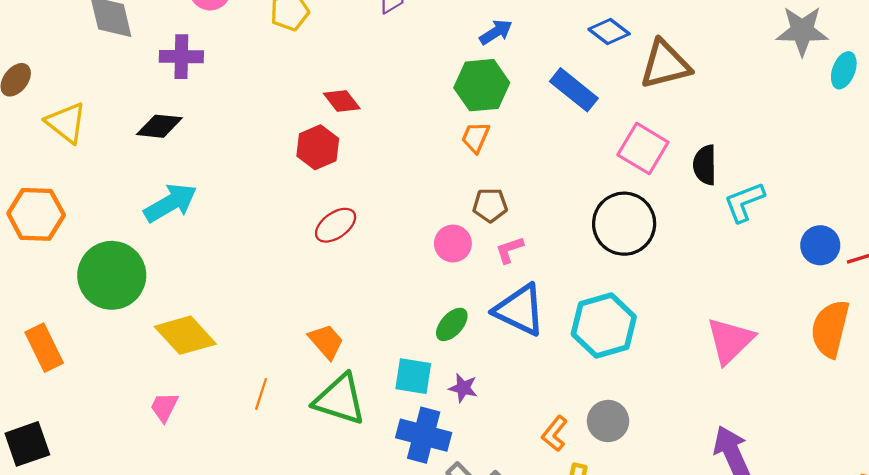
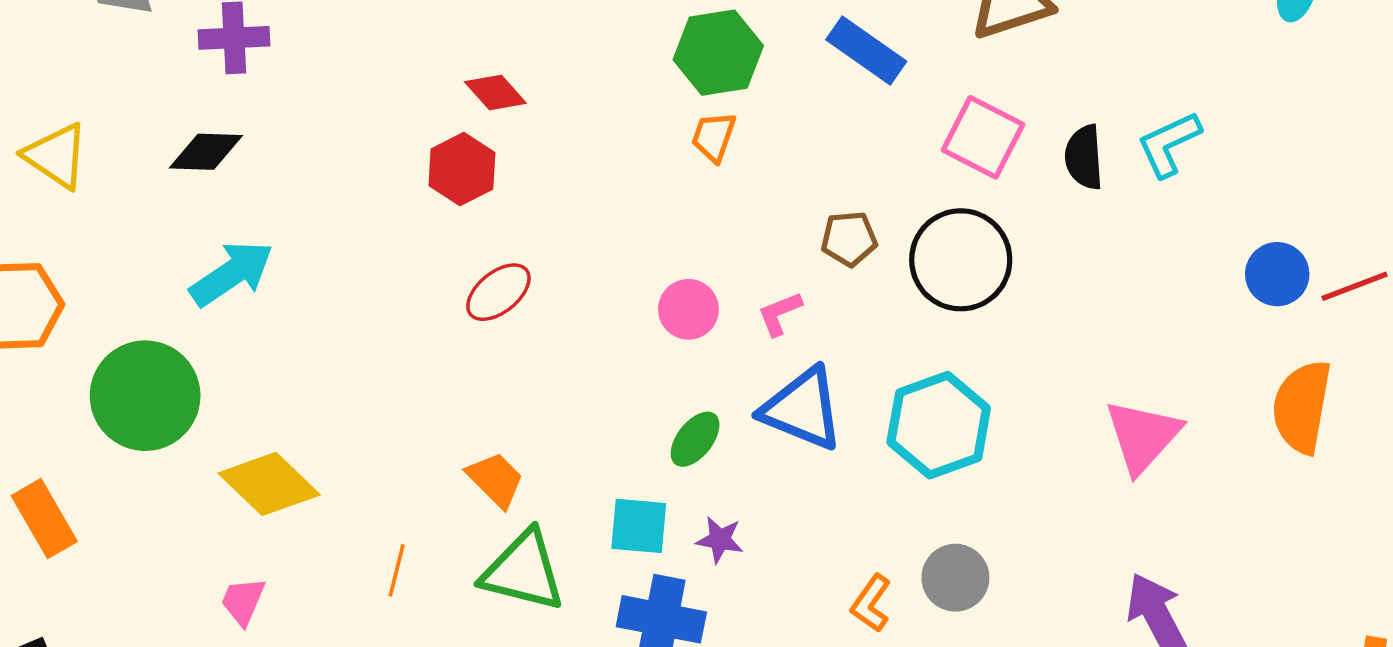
cyan L-shape: (744, 202) -> (1169, 144), moved
brown pentagon: (490, 205) -> (849, 239), moved

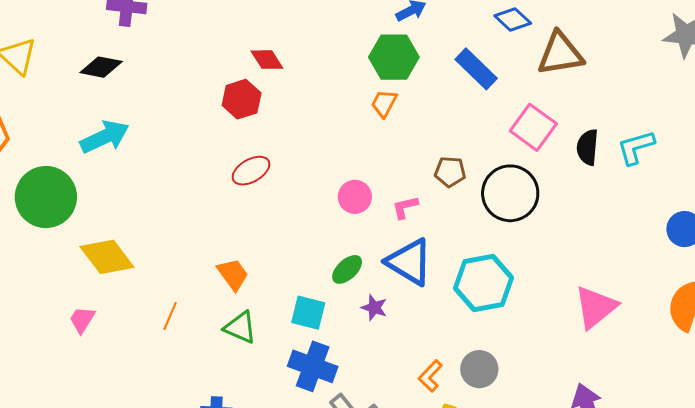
purple star: (720, 540) -> (374, 308), moved
green triangle: (523, 571) -> (240, 327), size x0.7

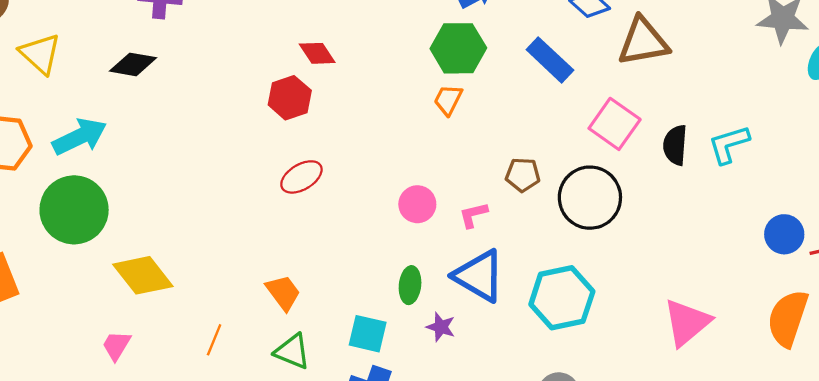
cyan arrow: (105, 137) -> (80, 137), moved
green ellipse: (347, 269) -> (410, 285), turned -40

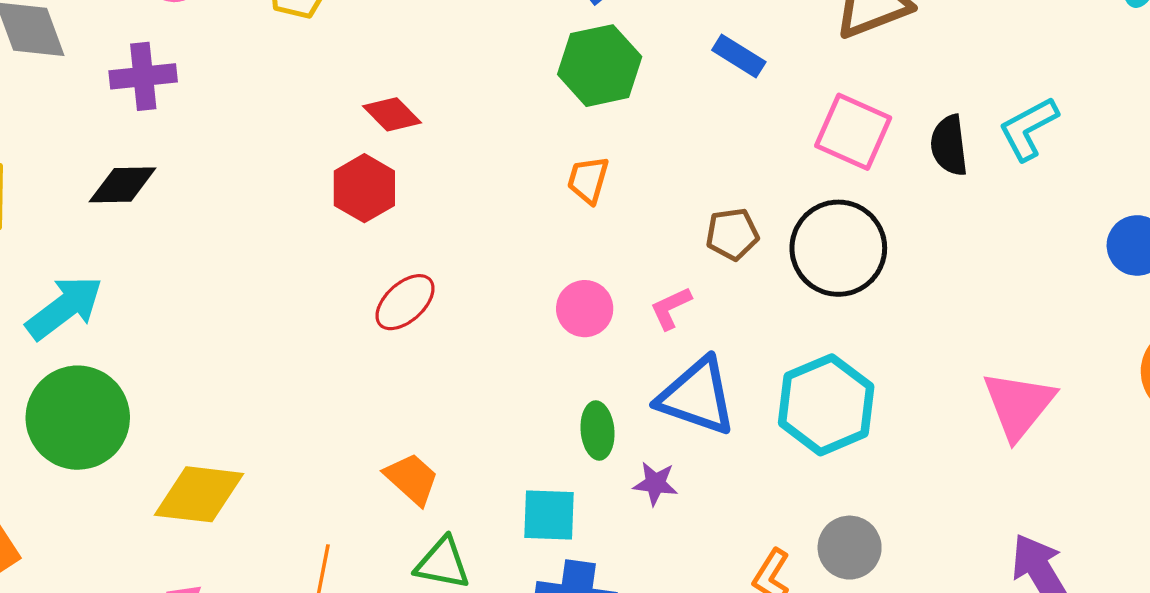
blue rectangle: (550, 60) -> (739, 56), size x0.7
orange trapezoid: (448, 100) -> (588, 180), moved
yellow diamond: (143, 275) -> (199, 494), turned -34

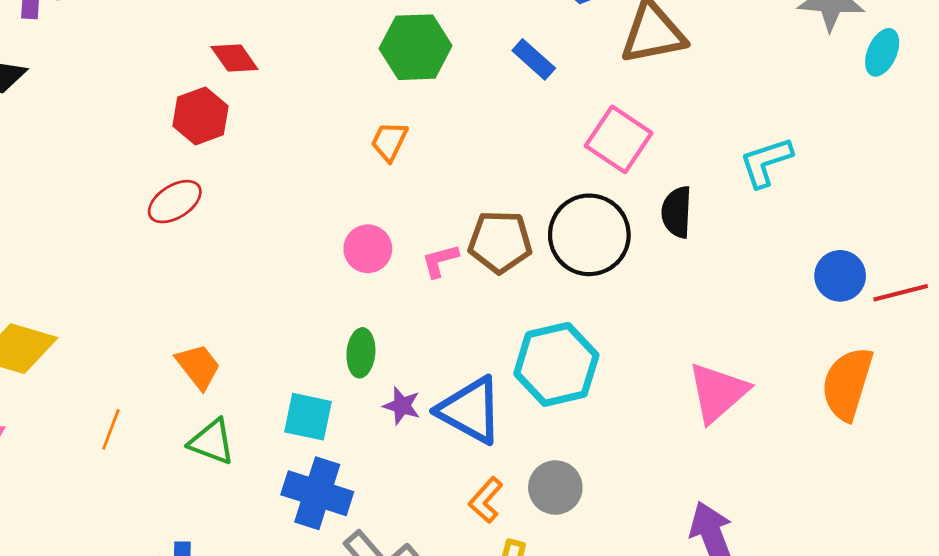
black semicircle: (949, 145) -> (677, 212), moved
brown pentagon: (732, 234) -> (500, 242), moved, size x1.4
red ellipse: (405, 302) -> (175, 202), moved
blue triangle: (697, 396) -> (470, 410), moved

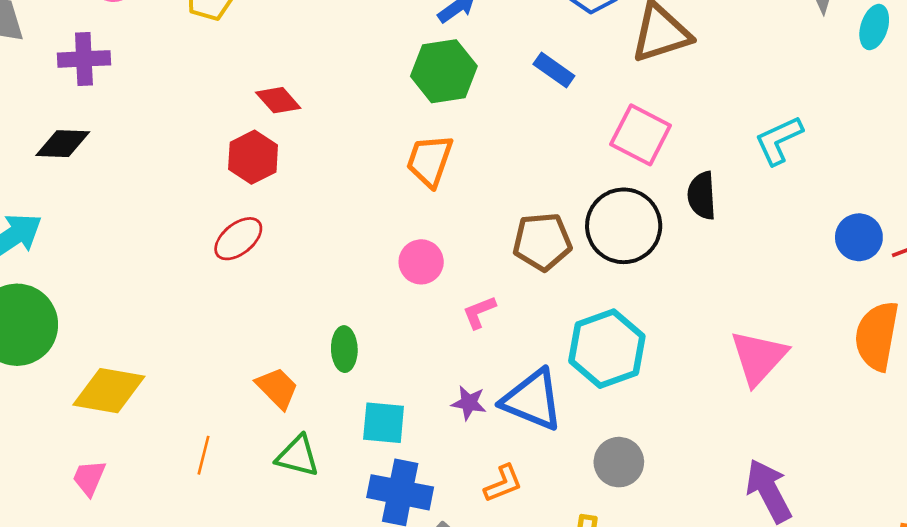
orange trapezoid: (389, 141) -> (430, 161), size x1.4
pink L-shape: (440, 261) -> (479, 312), moved
green ellipse: (361, 353) -> (344, 349), moved
orange L-shape: (486, 500) -> (503, 483), moved, turned -147

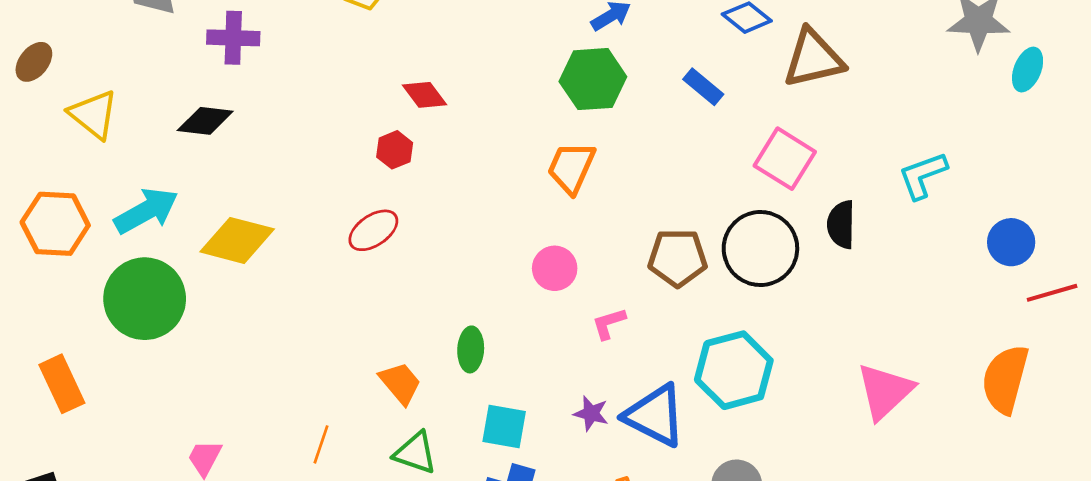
red hexagon: (253, 157) -> (395, 150), size x0.7
blue circle: (859, 237) -> (1011, 242), moved
yellow diamond: (109, 391) -> (237, 240), moved

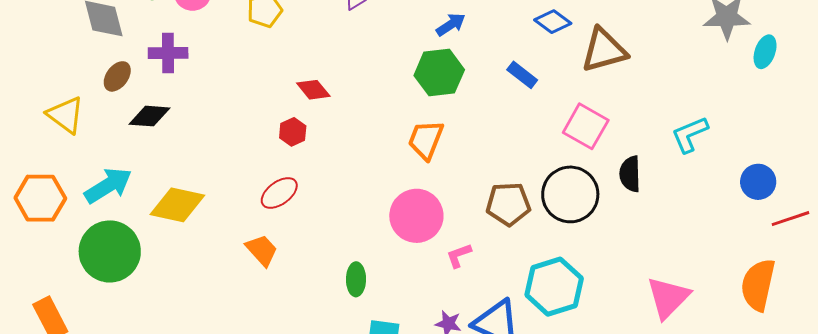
brown ellipse: (34, 62) -> (117, 76), moved
pink circle: (555, 268) -> (416, 216), size x1.6
orange trapezoid: (400, 383) -> (262, 250), moved

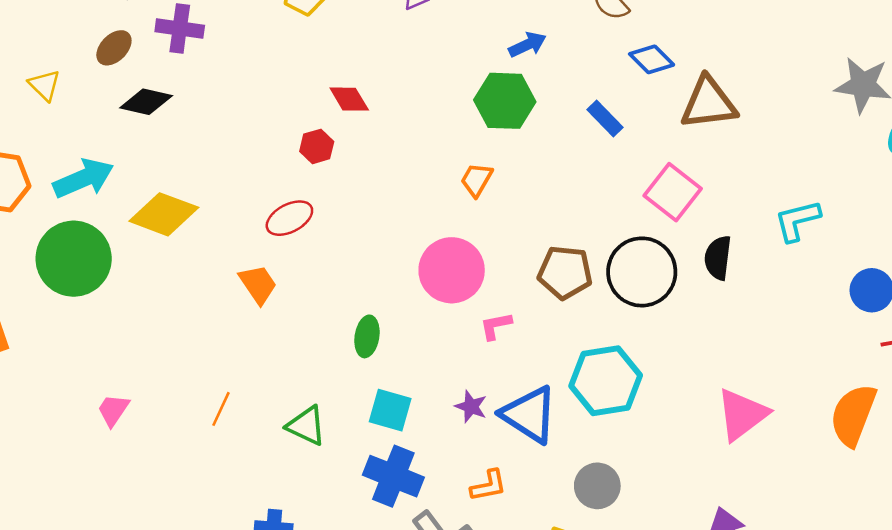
yellow triangle: (66, 115) -> (44, 85), size x0.7
orange trapezoid: (426, 140) -> (477, 180), size x0.7

